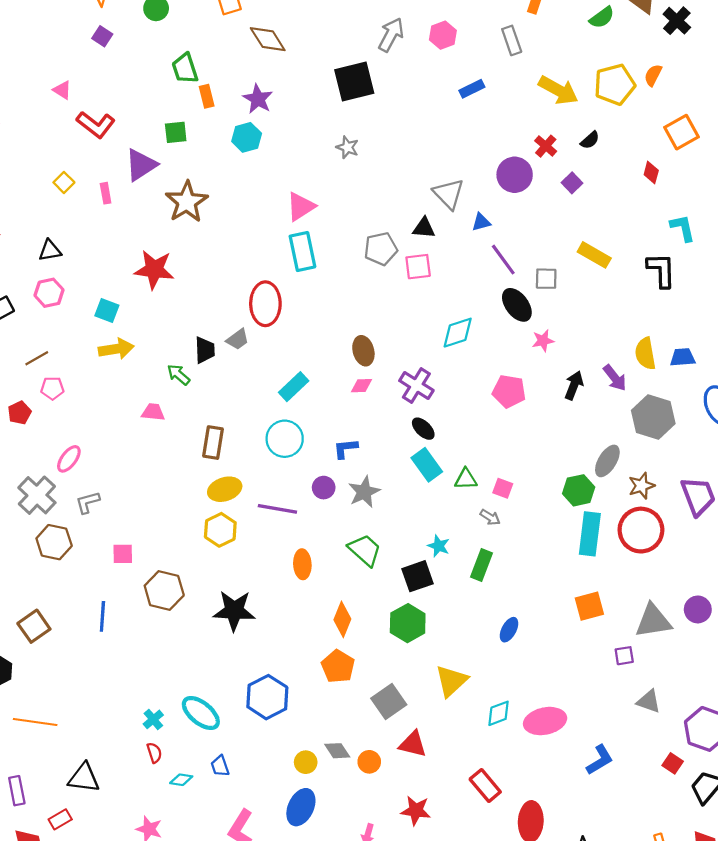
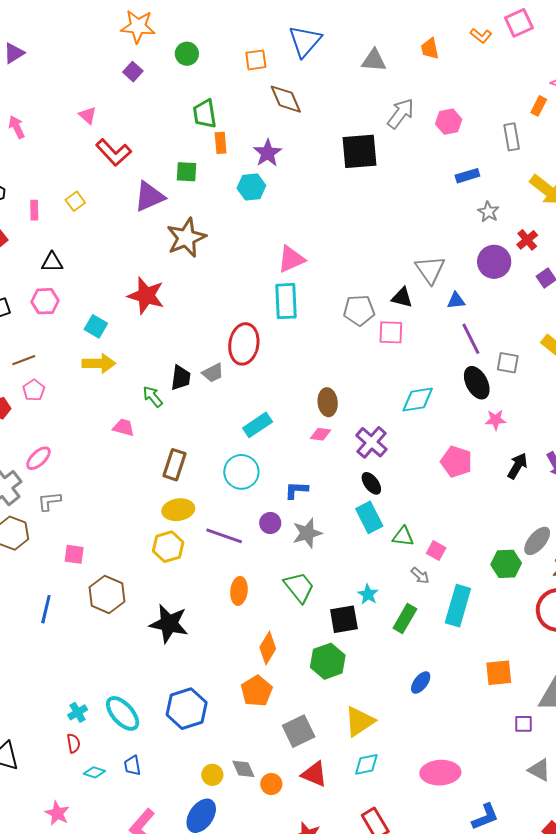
gray star: (347, 147) -> (488, 212), moved
pink rectangle: (106, 193) -> (34, 210), moved
pink pentagon: (52, 388) -> (34, 390), turned 30
cyan rectangle: (590, 534) -> (458, 606), moved
cyan diamond: (499, 713) -> (366, 764), moved

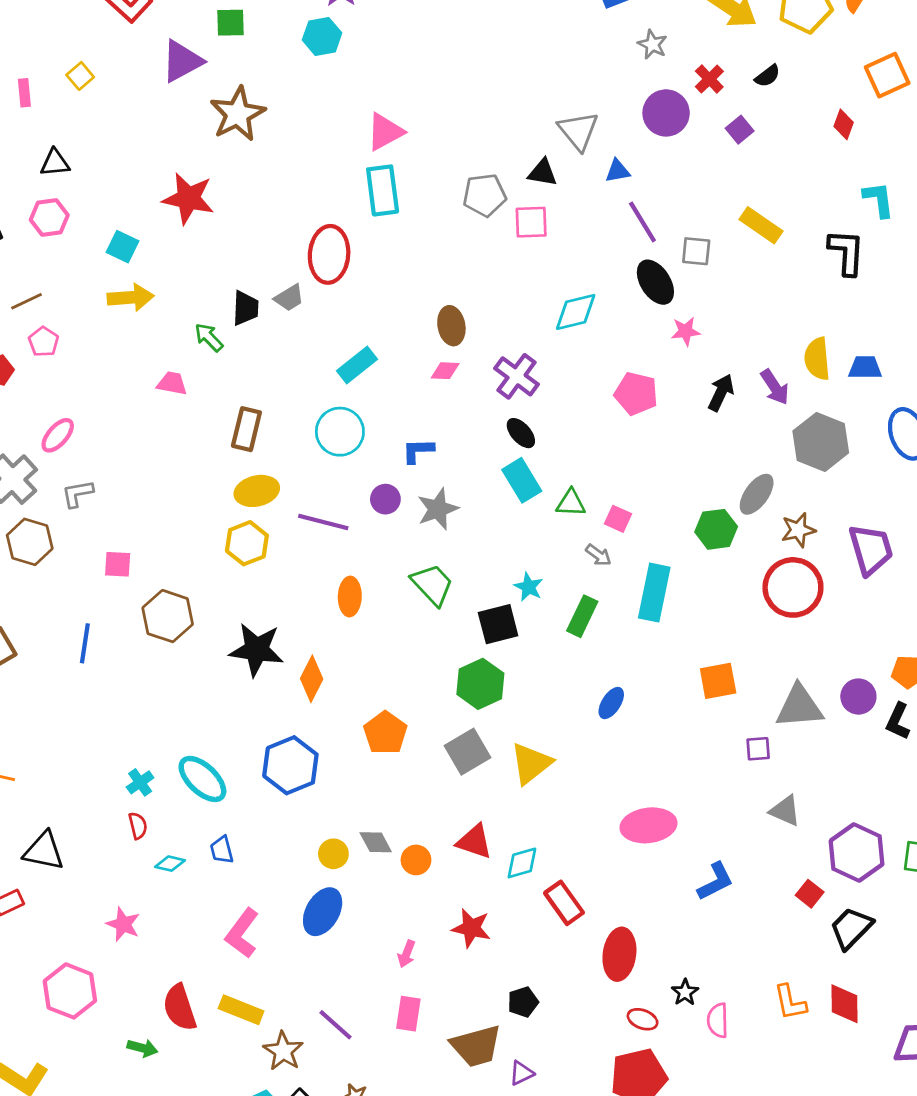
orange diamond: (268, 648) -> (312, 679), moved
gray square: (299, 731) -> (467, 752), moved
cyan diamond: (366, 764) -> (522, 863), moved

